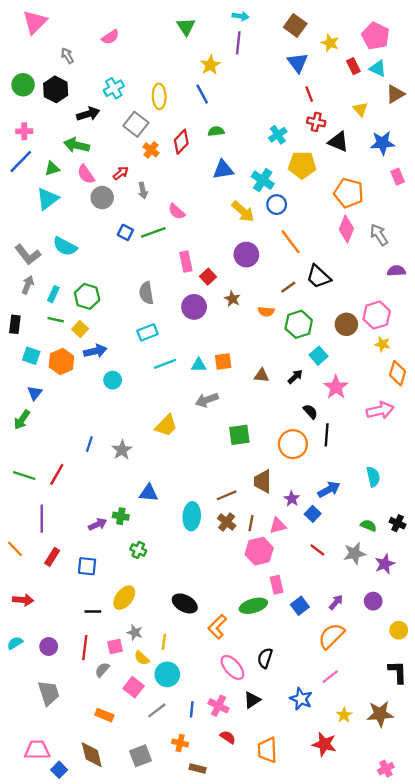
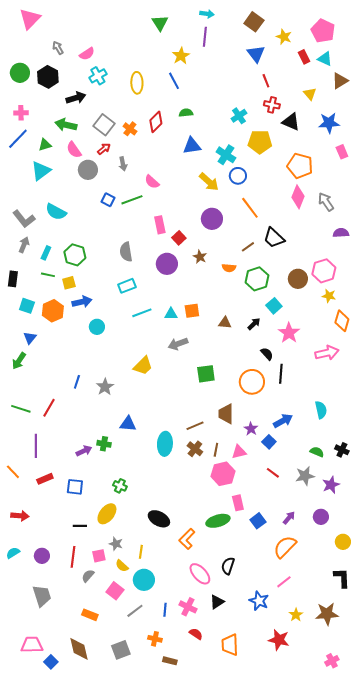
pink semicircle: (110, 37) -> (87, 54), moved
gray square: (136, 124) -> (104, 125), moved
yellow square: (80, 329) -> (69, 283), turned 32
green cross: (138, 550) -> (120, 486), moved
red rectangle: (52, 557) -> (45, 479), turned 35

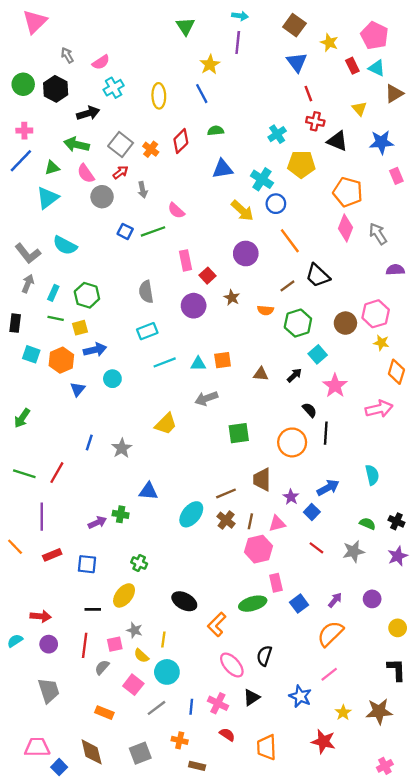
blue triangle: (30, 338) -> (78, 389), moved
cyan ellipse: (165, 444) -> (191, 514), turned 35
purple star: (331, 485) -> (398, 556), moved
red arrow: (20, 516) -> (41, 616), moved

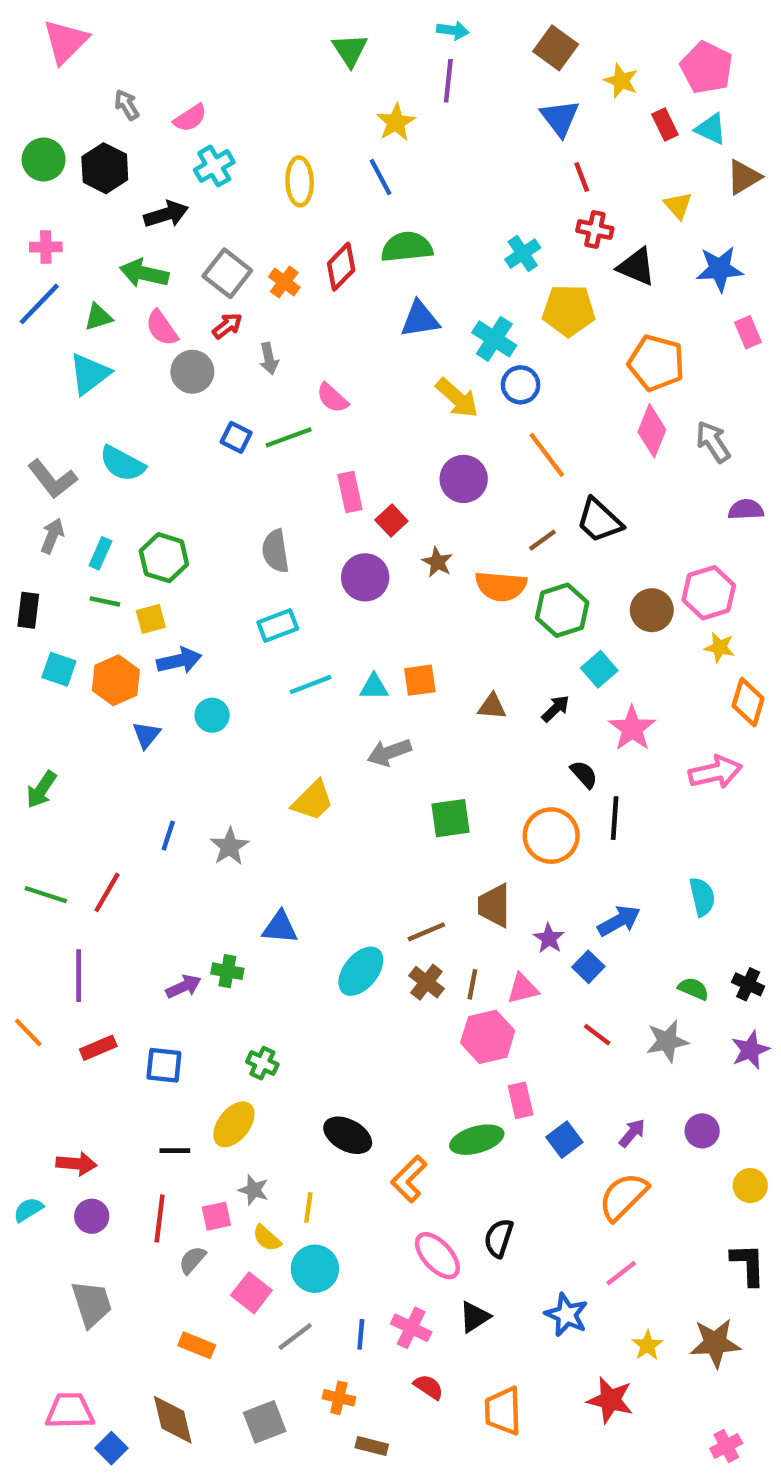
green semicircle: (216, 131) -> (407, 247), size x1.6
orange semicircle: (265, 310) -> (501, 586), size x1.6

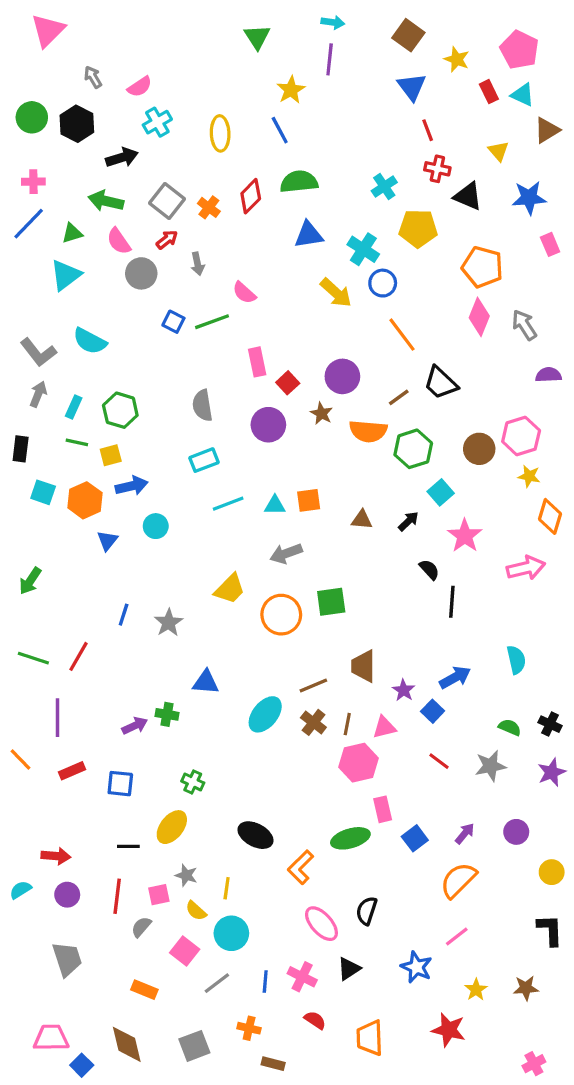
purple circle: (464, 479) -> (342, 376), moved
orange circle: (551, 836) -> (281, 615), moved
brown star: (715, 1343) -> (526, 988), size x0.7

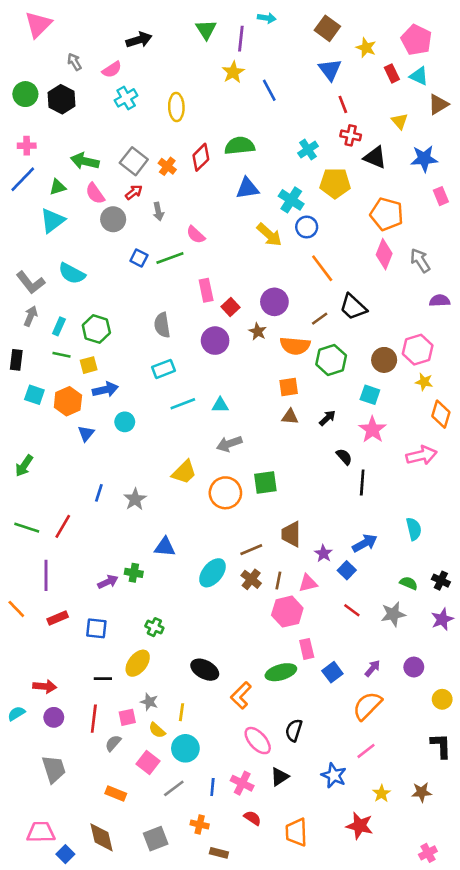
purple line: (330, 59) -> (241, 39), moved
blue line: (280, 130) -> (269, 90), moved
black arrow: (122, 158) -> (139, 40), moved
cyan square: (441, 492) -> (370, 395), moved, turned -30
orange square: (309, 500) -> (289, 387), moved

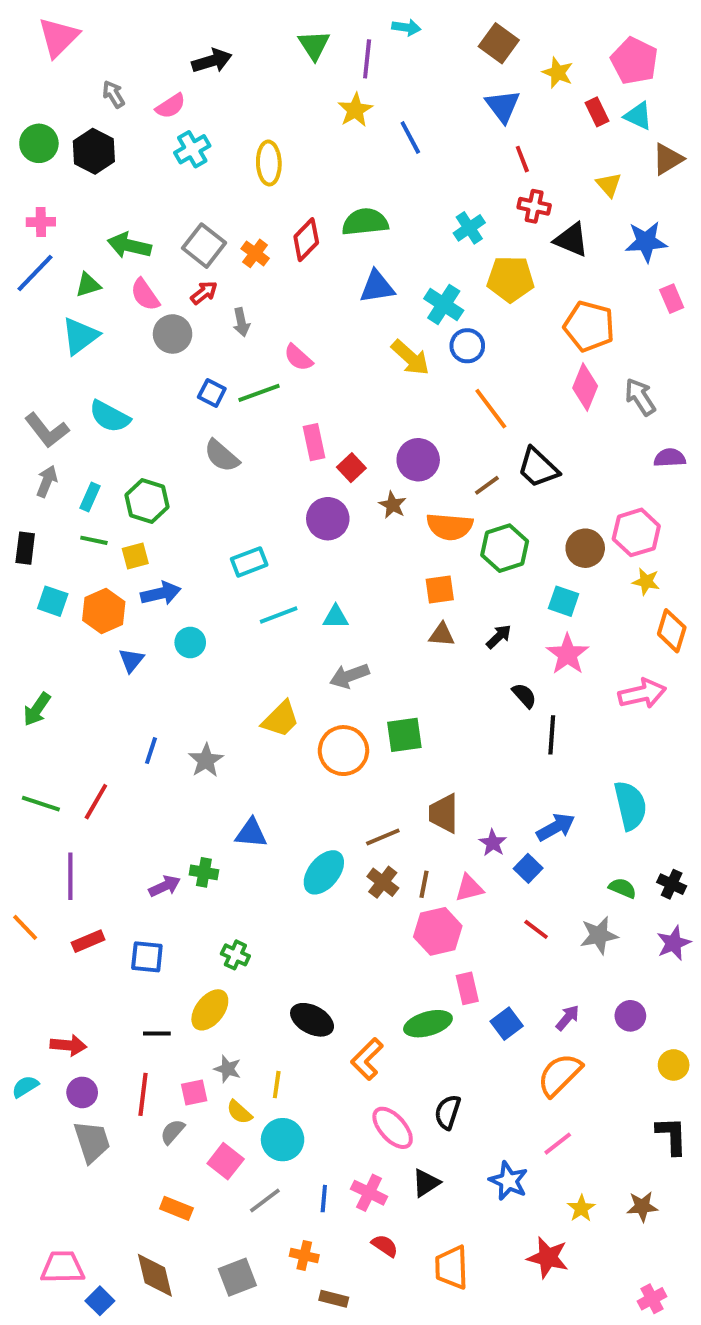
gray semicircle: (162, 325) -> (222, 456), moved, turned -40
cyan semicircle: (414, 529) -> (630, 806), size x1.4
gray trapezoid: (54, 769) -> (92, 1142), moved

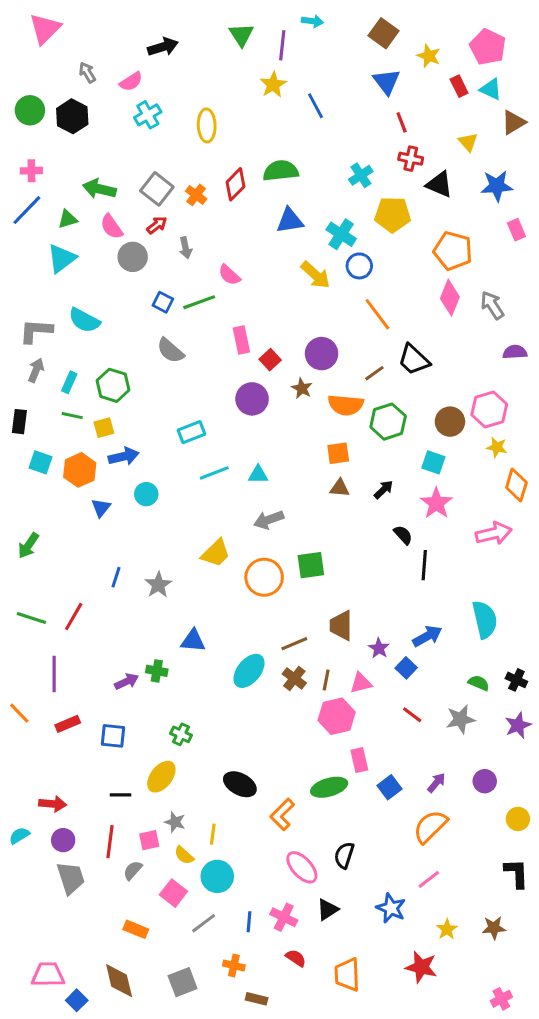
gray L-shape: (47, 430) -> (36, 331), turned 132

